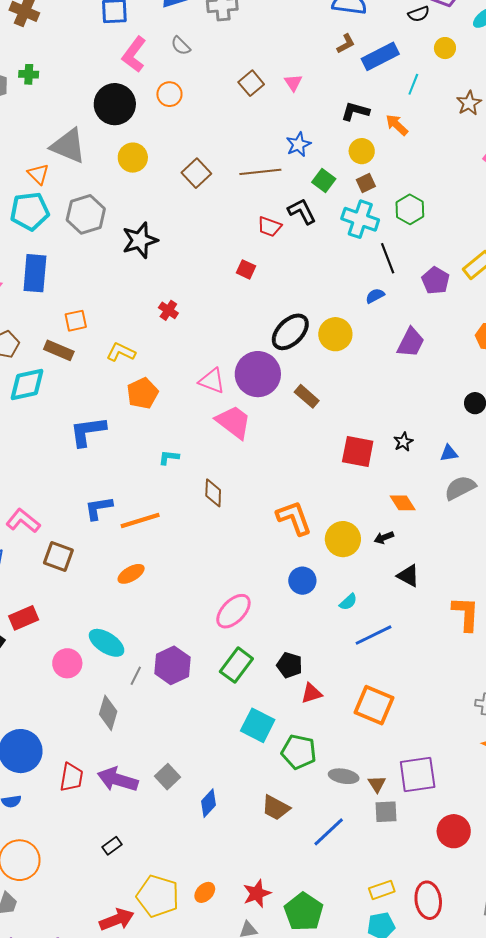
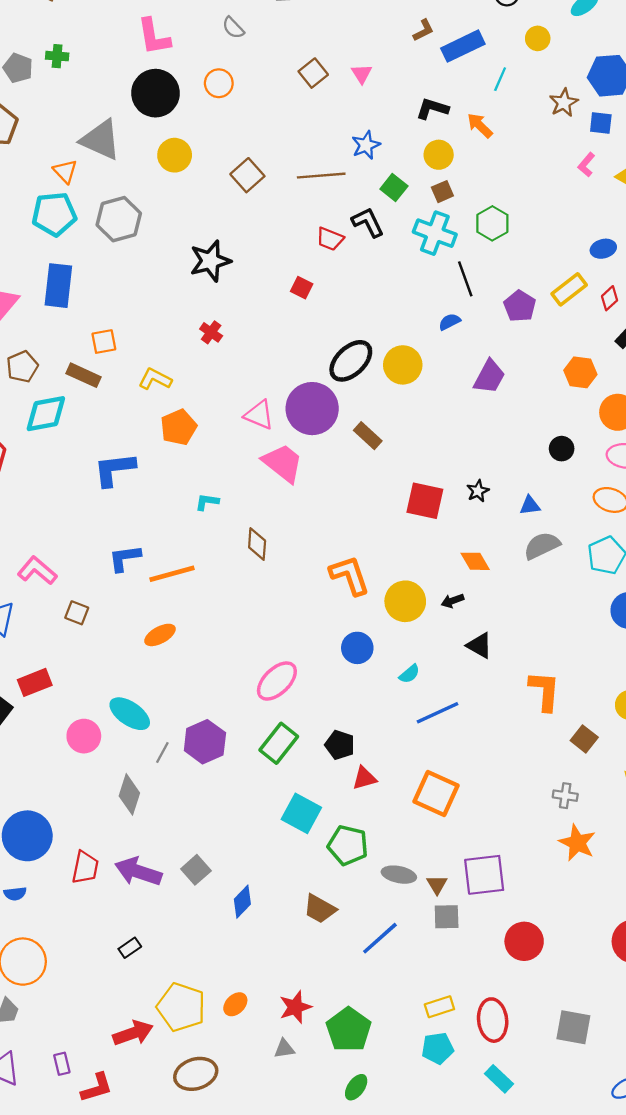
pink L-shape: (134, 54) -> (154, 37), moved, turned -48
black star: (140, 240) -> (210, 261), moved
brown square: (58, 557) -> (77, 613), size x0.7

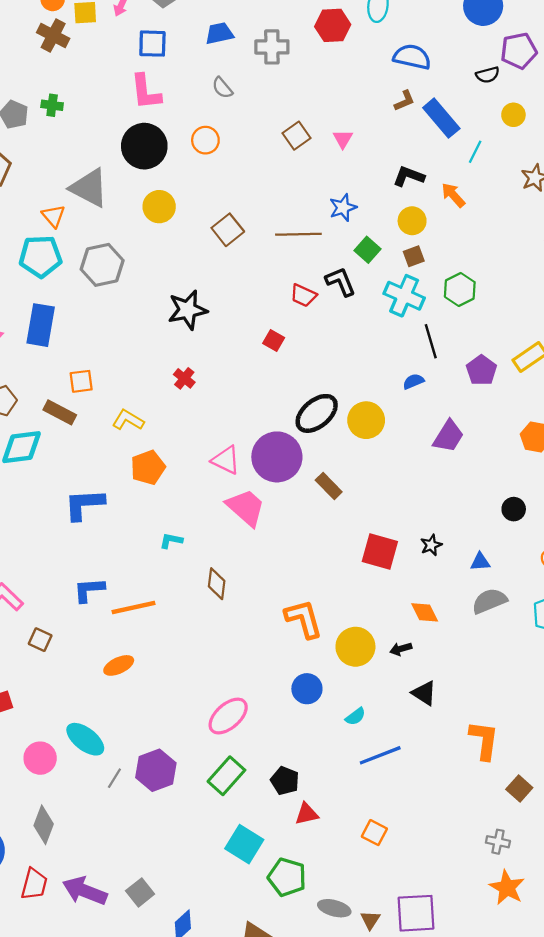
blue rectangle: (463, 46) -> (441, 118), turned 72
orange square: (436, 793) -> (374, 833), size x0.6
gray diamond: (129, 794) -> (44, 825), moved

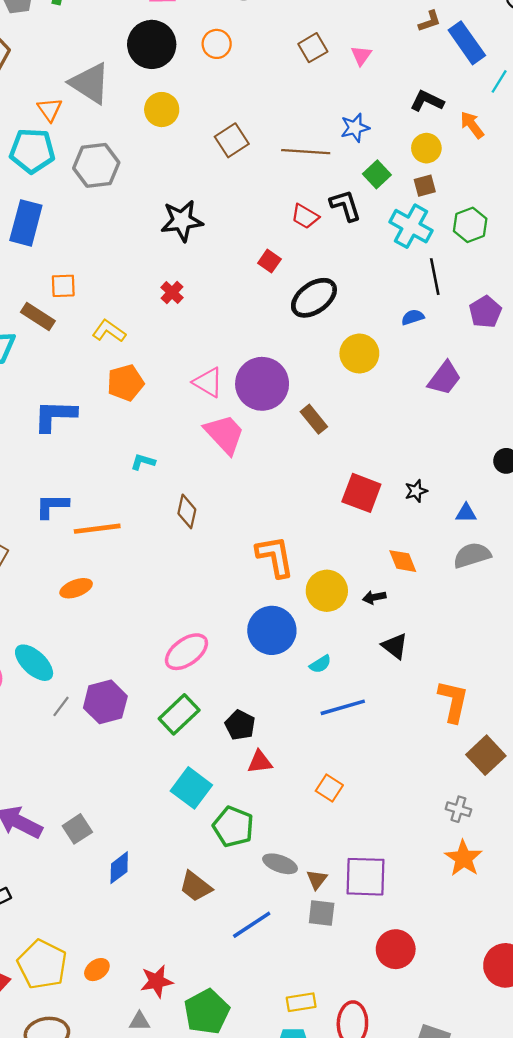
black ellipse: (317, 413) -> (314, 298), moved
blue circle: (307, 689) -> (272, 630), size x1.5
brown square: (519, 788) -> (486, 755), size x1.4

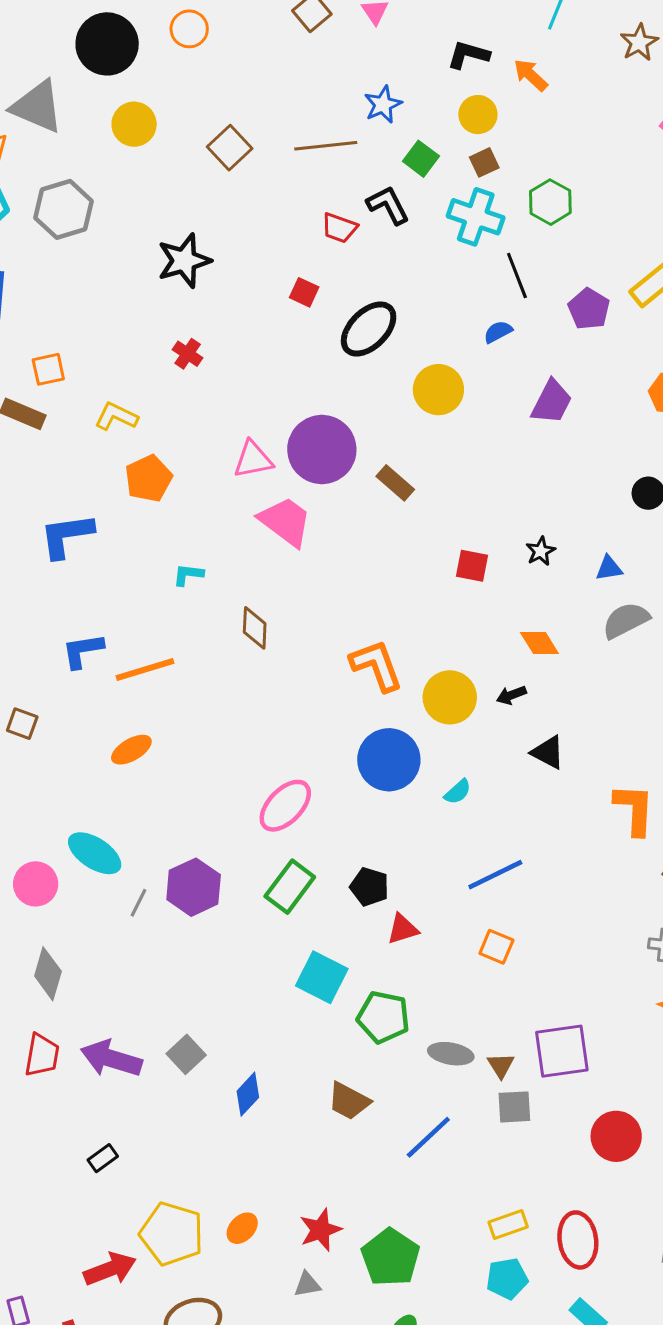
pink triangle: (208, 382) -> (253, 460), turned -32
red square: (361, 493) -> (472, 566), size x0.7
blue line: (343, 707) -> (495, 875), moved

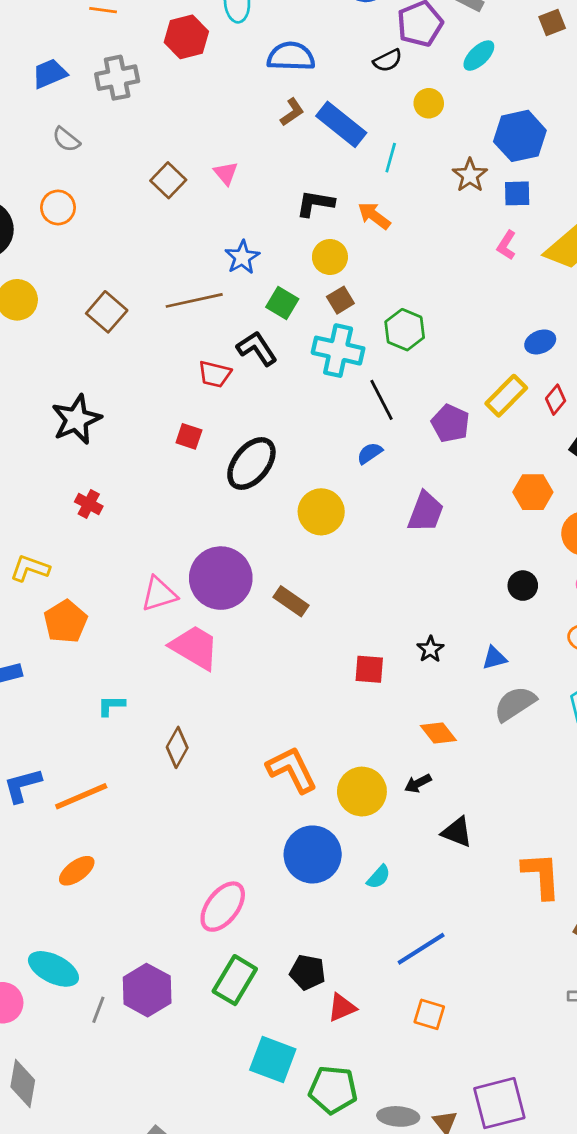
brown diamond: (255, 628) -> (177, 747), turned 33

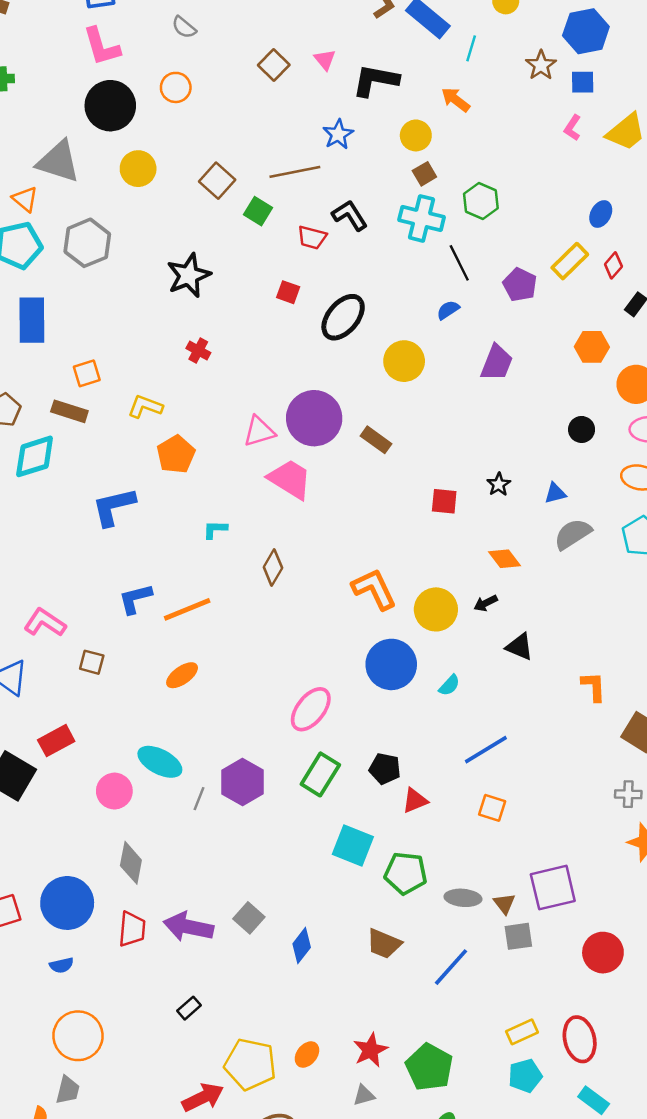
black L-shape: (315, 203) -> (375, 80), moved, size x1.4
green square: (282, 303) -> (258, 211), moved
blue ellipse: (540, 342) -> (601, 214), turned -40
orange L-shape: (541, 875) -> (594, 687), size x0.7

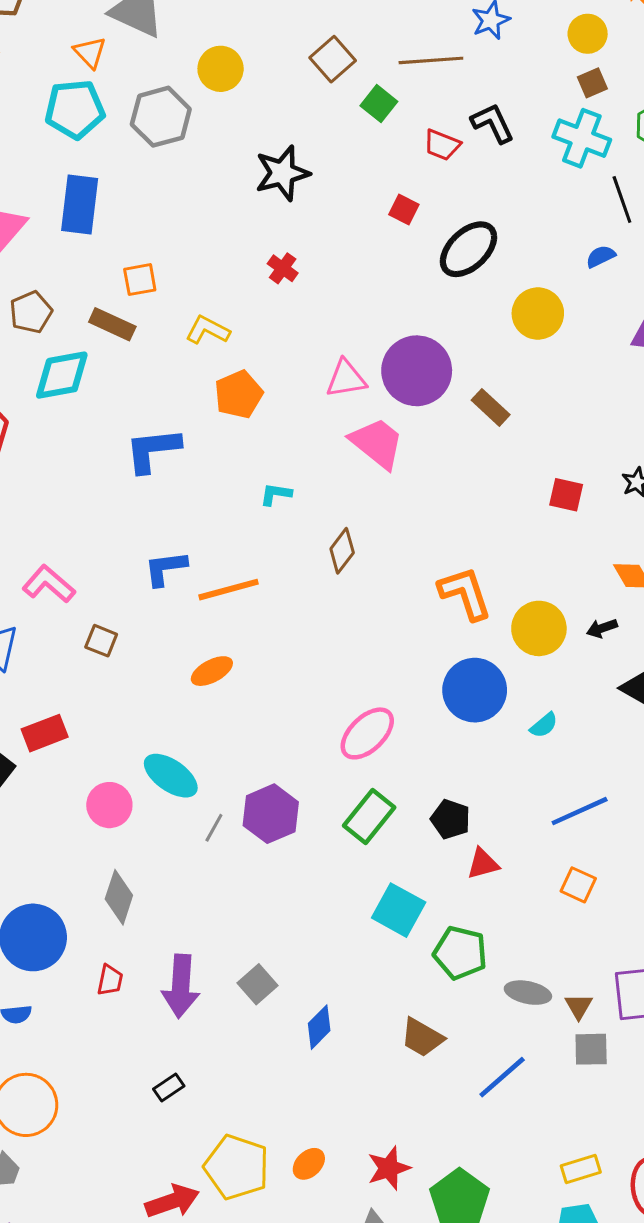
yellow circle: (138, 169) -> (221, 69), moved
purple arrow: (188, 927) -> (181, 986), turned -105
red trapezoid: (132, 929) -> (110, 980), size x0.7

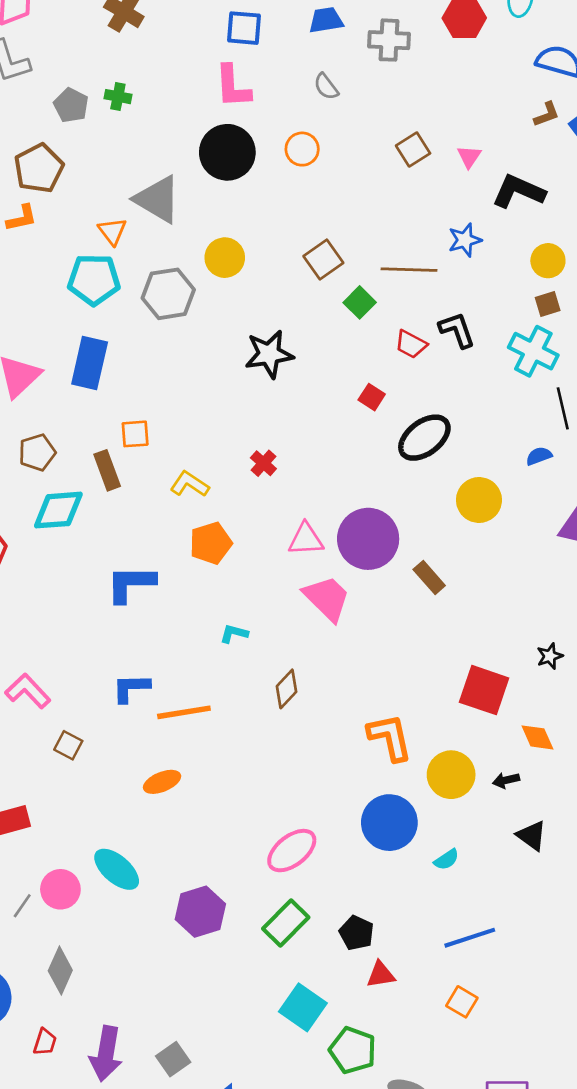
red cross: (283, 268) -> (263, 463), moved
brown rectangle: (112, 324) -> (107, 470), turned 39
red square: (566, 495) -> (484, 690), moved, size x1.6
gray line: (214, 828) -> (22, 906), moved

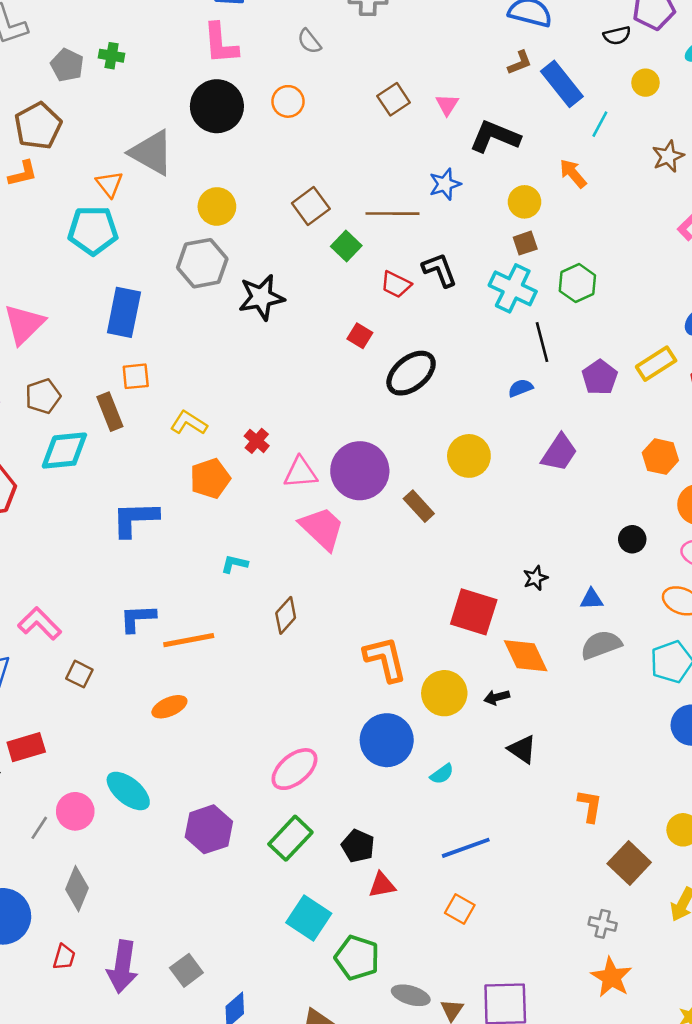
gray hexagon: (168, 294) -> (202, 263), moved
blue rectangle: (90, 363) -> (124, 312), moved
red cross: (263, 463) -> (257, 441), moved
yellow circle: (479, 500) -> (469, 456), moved
orange diamond: (537, 737) -> (526, 656), size x1.4

